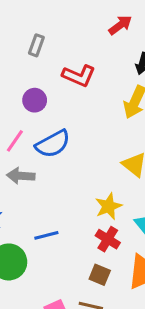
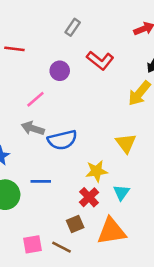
blue semicircle: (53, 144) -> (62, 140), moved
brown square: (100, 275) -> (75, 224), turned 30

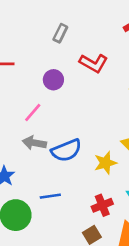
yellow star: (97, 171) -> (105, 163), moved
red cross: (89, 197) -> (102, 205), turned 30

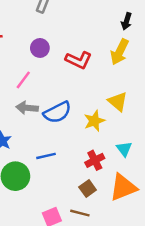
red L-shape: (94, 63) -> (79, 60), moved

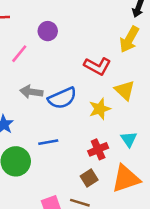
red L-shape: (79, 60) -> (97, 66), moved
pink line: (23, 80) -> (19, 54), moved

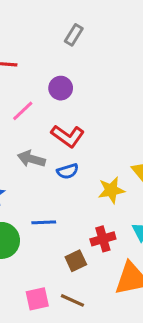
red L-shape: (97, 66) -> (68, 136), moved
blue semicircle: (62, 98) -> (68, 171), size x0.6
brown square: (89, 178) -> (76, 261), moved

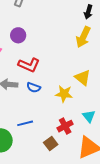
blue semicircle: (68, 171) -> (34, 88), turned 48
yellow star: (111, 190) -> (64, 94), turned 30

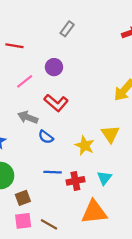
blue semicircle: (34, 88) -> (46, 137), moved
blue line: (25, 123) -> (53, 172), moved
brown square: (51, 144) -> (23, 198), moved

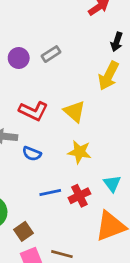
gray rectangle: (67, 29) -> (51, 54), moved, turned 35
purple circle: (54, 67) -> (19, 58), moved
yellow triangle: (110, 134) -> (75, 111), moved

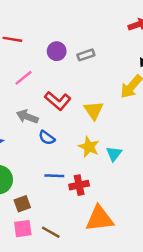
cyan triangle: (112, 184) -> (114, 154), moved

